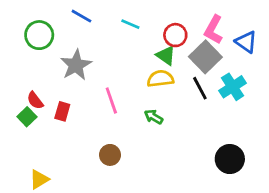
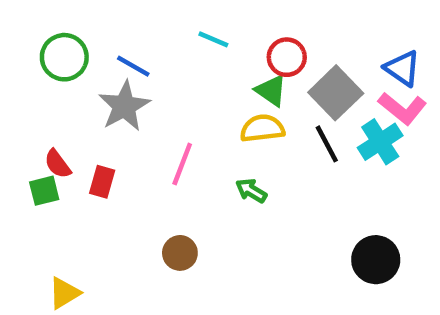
blue line: (81, 16) -> (133, 66), moved
pink L-shape: (213, 30) -> (402, 108), moved, turned -80
pink line: (111, 100) -> (182, 164), turned 40
green square: (27, 117) -> (44, 191), turned 30

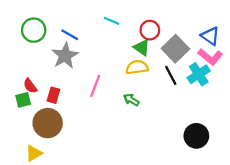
brown circle: (180, 253) -> (48, 123), moved, size x1.6

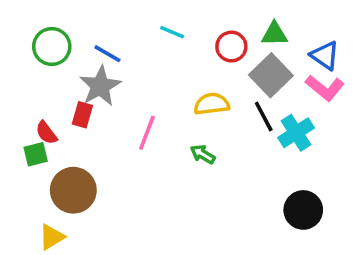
green triangle: (142, 48) -> (274, 34), moved, turned -36
cyan cross: (199, 74) -> (296, 133), moved
red rectangle: (53, 95) -> (82, 115), moved

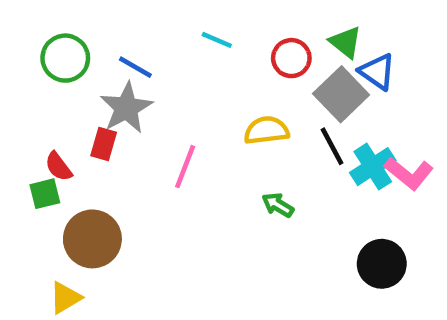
green triangle: (274, 34) -> (346, 42), turned 40
blue triangle: (325, 55) -> (377, 72), moved
pink L-shape: (325, 88) -> (409, 173), moved
green arrow: (203, 154) -> (278, 205), moved

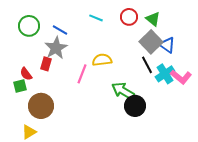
red circle: (291, 58) -> (129, 17), moved
blue triangle: (377, 72) -> (167, 45), moved
yellow semicircle: (266, 130) -> (102, 60), moved
green arrow: (278, 205) -> (123, 91), size x1.6
black circle: (382, 264) -> (135, 106), moved

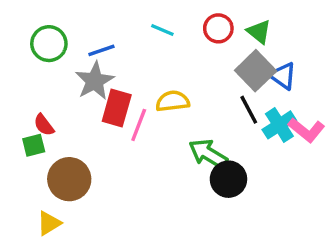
blue line: (60, 30) -> (101, 50), turned -49
red rectangle: (46, 64) -> (117, 108), moved, size x1.5

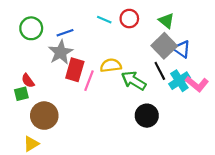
red circle: (218, 28) -> (129, 19), moved
green arrow: (208, 154) -> (134, 81), moved

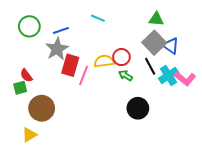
red circle: (129, 19) -> (121, 57), moved
green triangle: (166, 21) -> (156, 19), turned -35
green arrow: (134, 81) -> (126, 75), size x0.6

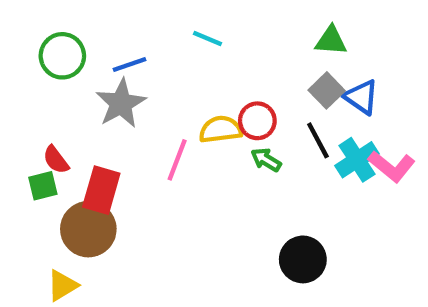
gray square: (154, 43) -> (327, 90), size x0.7
red rectangle: (70, 65) -> (101, 190), moved
black circle: (138, 108) -> (303, 259), moved

